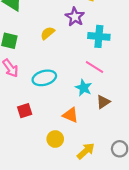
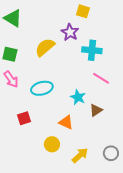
yellow semicircle: (48, 33) -> (45, 47), size x1.5
pink line: (94, 67) -> (101, 78), moved

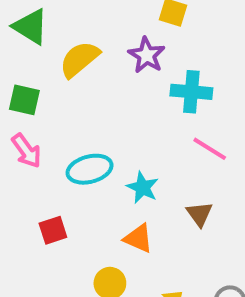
yellow semicircle: (45, 47) -> (79, 59), moved
cyan star: (78, 97) -> (143, 187), moved
brown triangle: (96, 110) -> (200, 214), turned -32

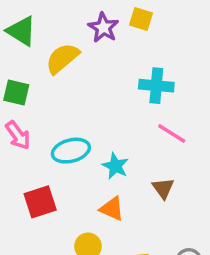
purple star: (147, 55) -> (103, 28), moved
red square: (53, 230) -> (40, 202), size x1.4

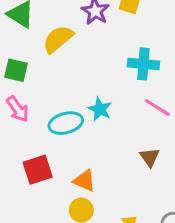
cyan star: (115, 166) -> (100, 109), moved
orange triangle: (112, 209) -> (84, 181), moved

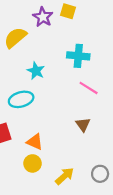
cyan star: (100, 109) -> (36, 71), moved

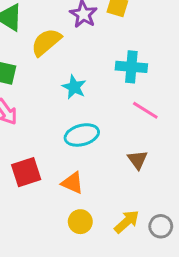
cyan ellipse: (21, 99) -> (82, 135), moved
yellow circle: (33, 163) -> (80, 222), moved
yellow arrow: (65, 176) -> (127, 222), moved

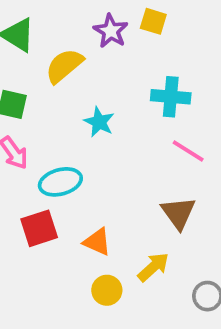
cyan ellipse: (82, 135) -> (60, 182), moved
brown triangle: (138, 160) -> (178, 213), size x1.4
yellow arrow: (127, 222) -> (153, 267), moved

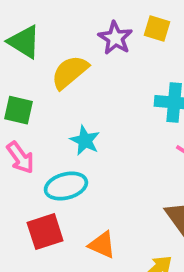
cyan star: (99, 122) -> (85, 140), moved

